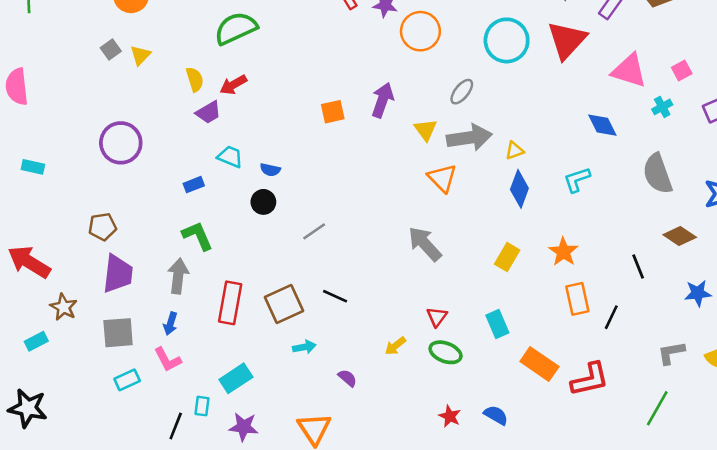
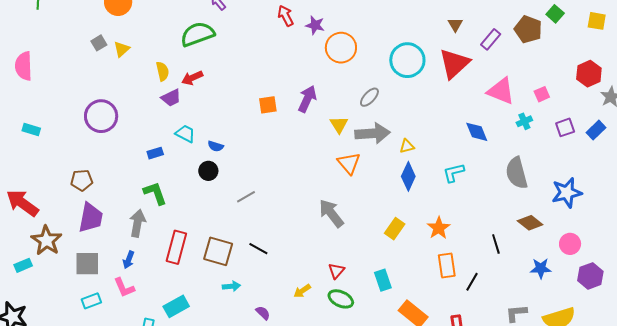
brown square: (284, 304) -> (218, 251), turned 36
brown star: (64, 307) -> (46, 240), size x1.4

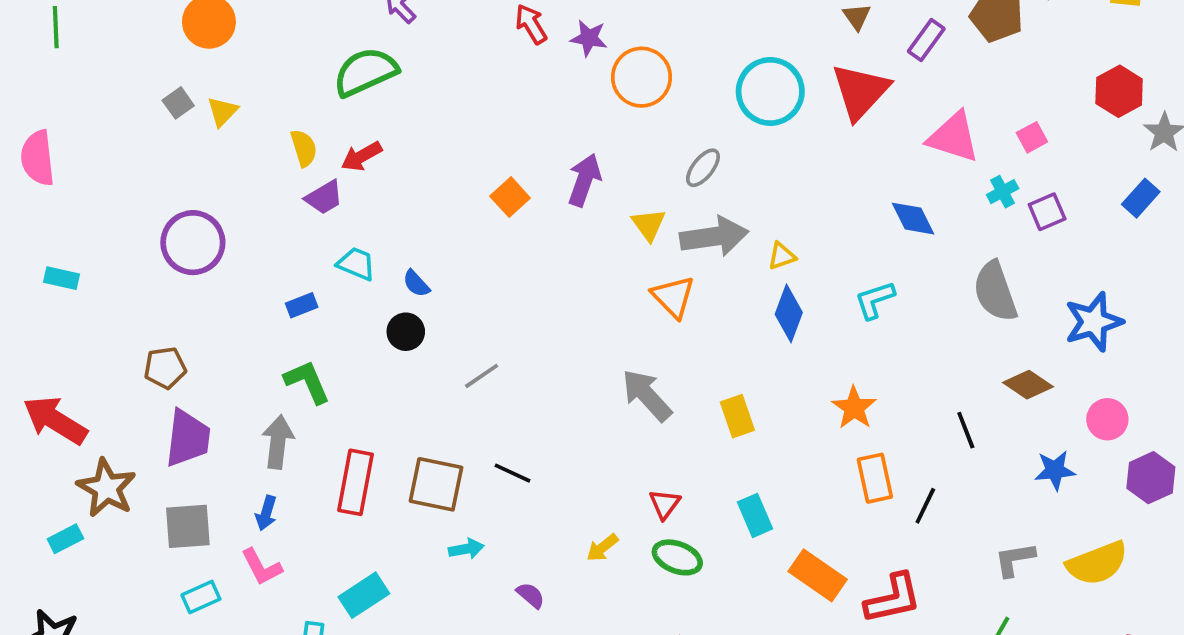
orange square: (268, 105) -> (510, 197), turned -30
purple square: (565, 127) -> (1047, 212), moved
blue semicircle: (216, 146) -> (416, 284), turned 35
yellow rectangle: (395, 229) -> (737, 416), moved, turned -50

